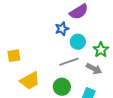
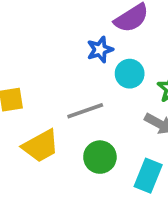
gray line: (69, 62) -> (85, 111), moved

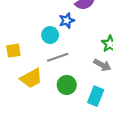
cyan circle: (130, 74) -> (50, 35), moved

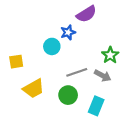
gray line: (58, 57) -> (77, 72), moved

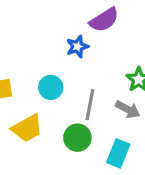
cyan circle: (52, 46) -> (51, 87), moved
gray line: (77, 72) -> (90, 105), turned -60

